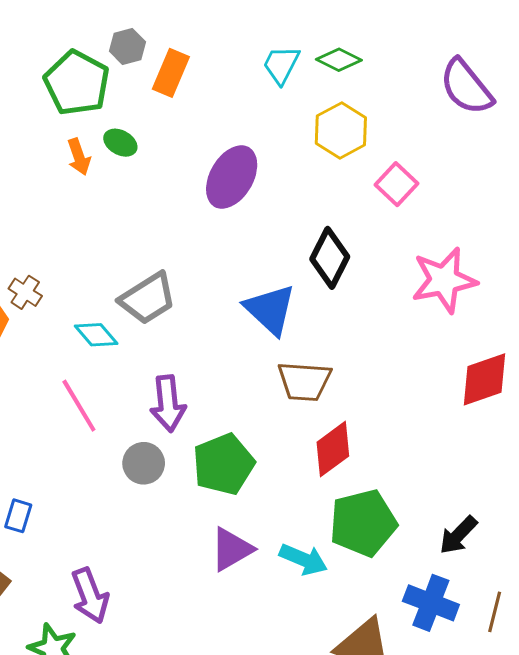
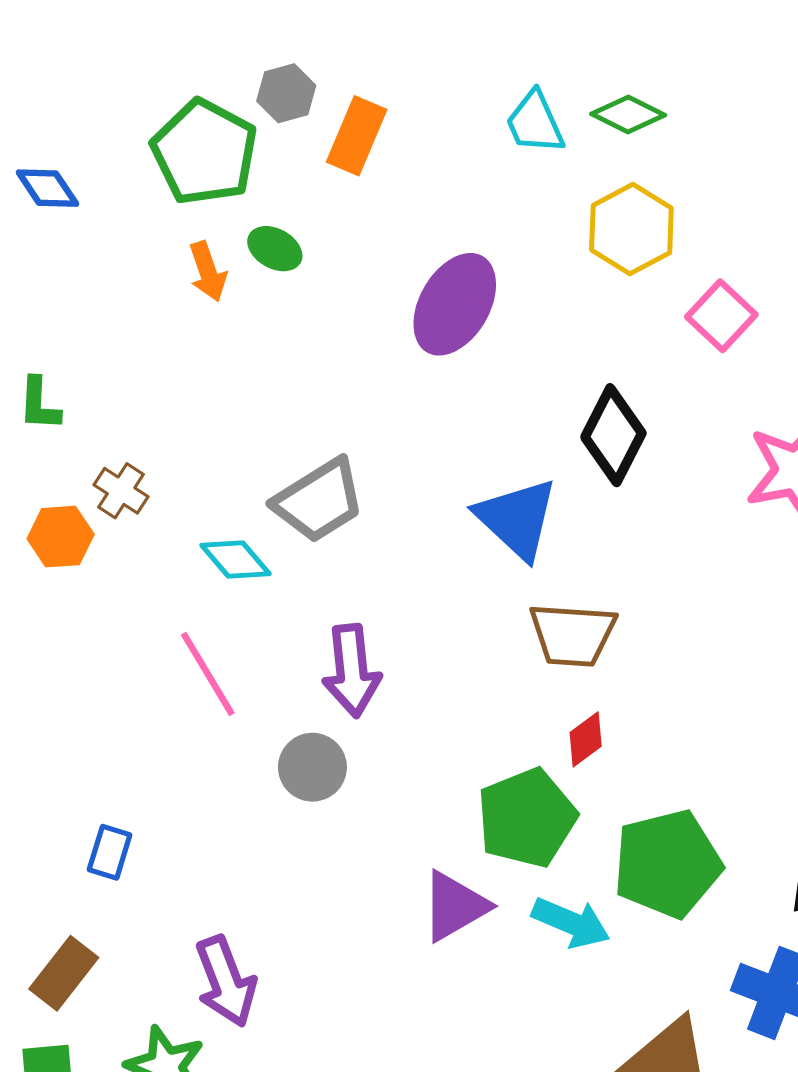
cyan trapezoid: (281, 65) -> (535, 123), turned -51
red diamond: (333, 449) -> (586, 739), moved, size x0.6
green pentagon: (224, 464) -> (527, 818), moved

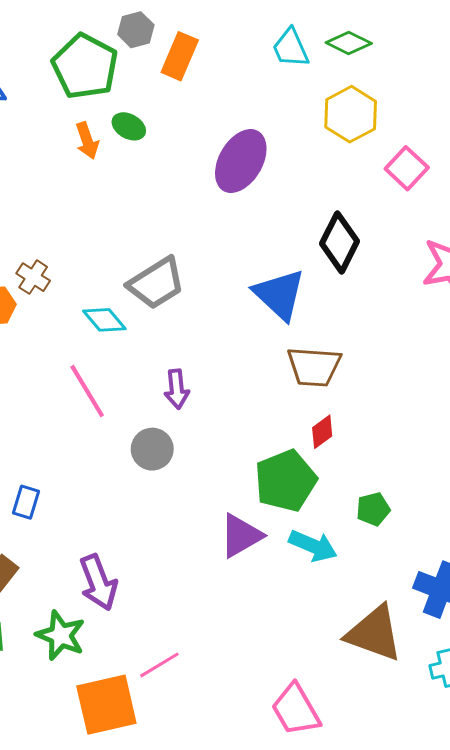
purple arrow: (352, 671) -> (177, 389), size x0.7
green pentagon: (667, 864) -> (373, 509), size x0.5

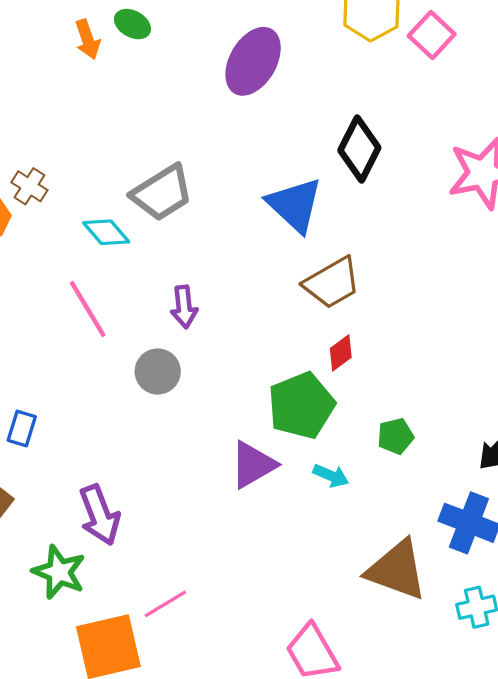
pink square: (407, 168) -> (432, 35), moved
brown trapezoid: (314, 367) -> (332, 283), turned -34
cyan arrow: (313, 546) -> (331, 476), size x0.7

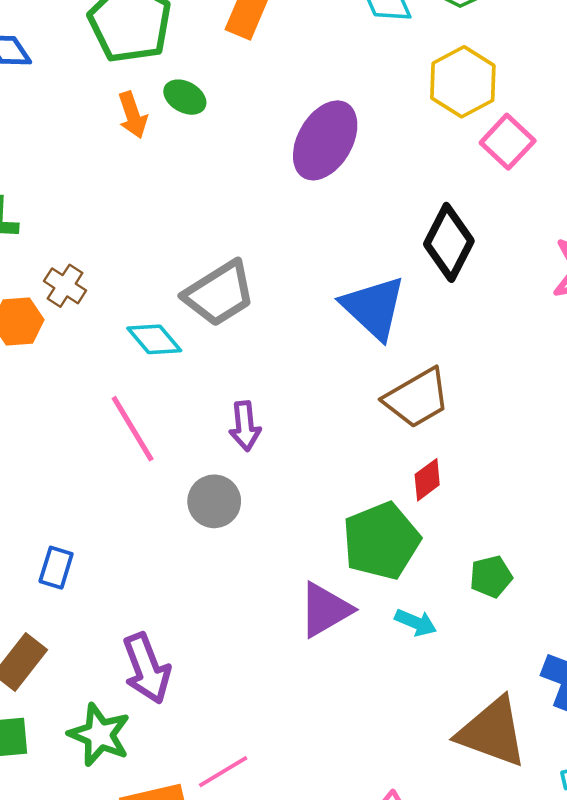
pink square: (432, 35) -> (508, 142), moved

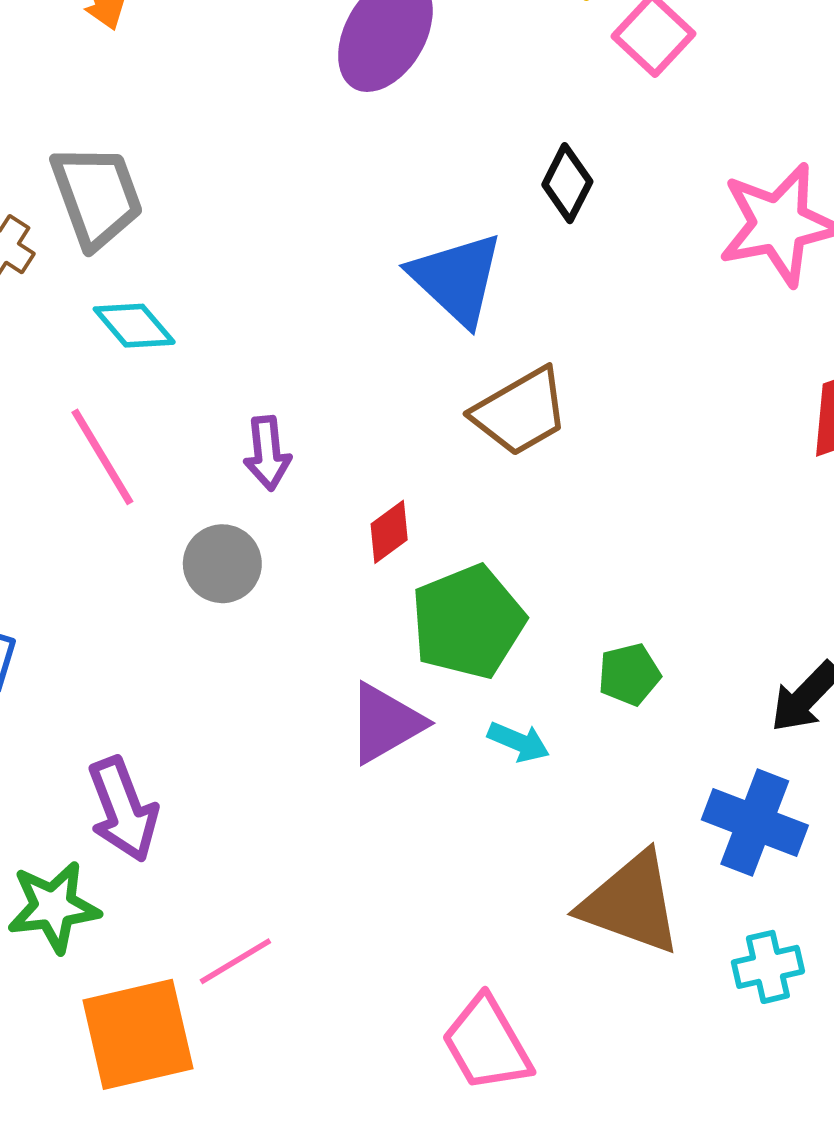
black diamond: (449, 242) -> (567, 183), size x0.7
gray trapezoid: (219, 293) -> (97, 196), moved, turned -78
red diamond: (427, 480) -> (389, 532), moved
green star: (99, 735) -> (54, 907), turned -30

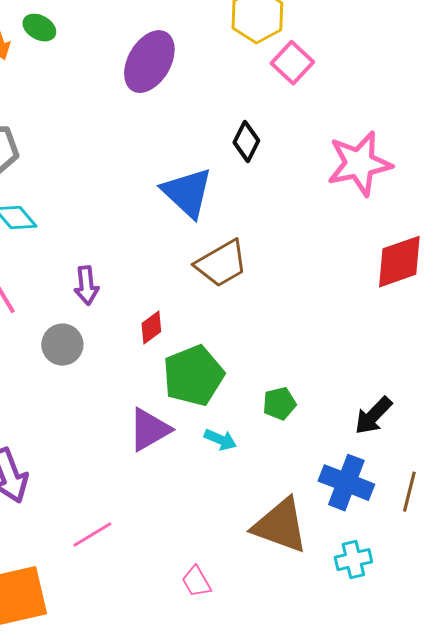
pink line: (235, 961) -> (92, 535), moved
pink trapezoid: (487, 1044) -> (196, 582), moved, size x0.6

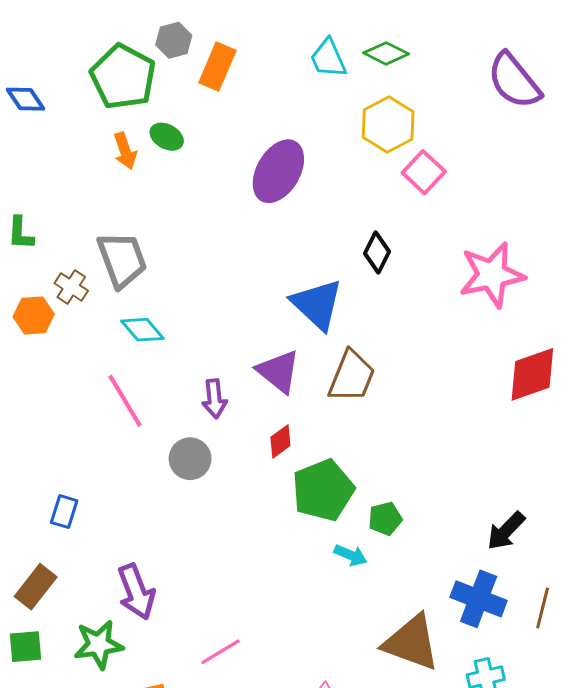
brown trapezoid: (221, 264) -> (352, 376), turned -38
green pentagon: (279, 404) -> (385, 519), moved
purple triangle: (149, 430) -> (278, 371), moved, turned -51

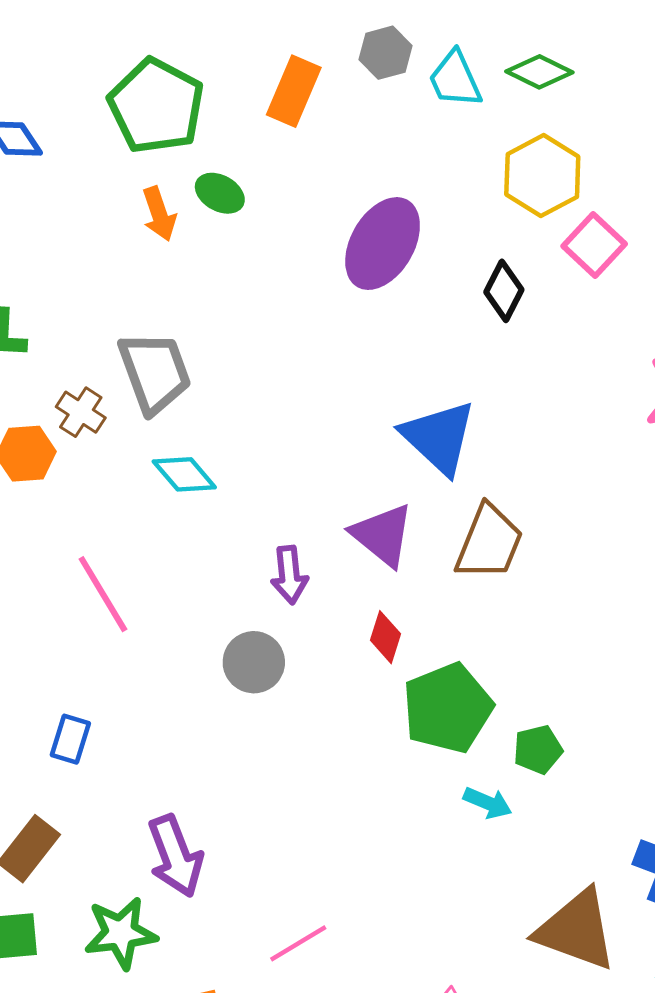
gray hexagon: (174, 40) -> (385, 53), moved
black diamond: (377, 252) -> (504, 291), moved
pink line: (125, 401) -> (103, 594), moved
red diamond: (280, 441) -> (385, 637), turned -36

